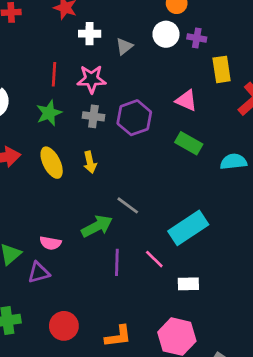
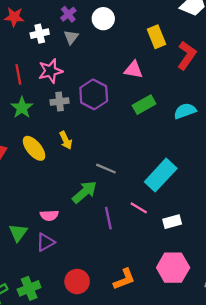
purple cross: (197, 38) -> (68, 14), moved, turned -35
green rectangle: (189, 143) -> (144, 105), turned -45

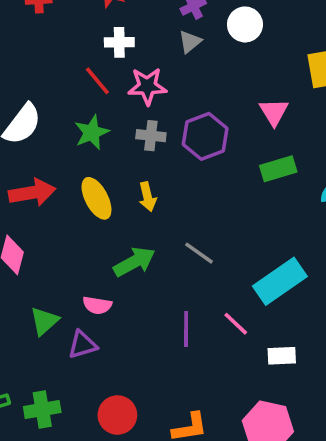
white cross: (40, 34) -> (119, 42), moved
pink triangle: (133, 70) -> (274, 112), turned 36
red line: (18, 74) -> (97, 81), turned -42
green arrow: (85, 192) -> (134, 262), moved

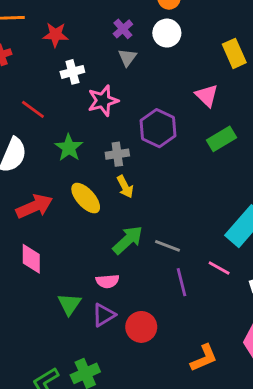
red line: (97, 81) -> (33, 109), moved
gray cross: (151, 136) -> (117, 154), moved
gray line: (199, 253) -> (168, 246), moved
red circle: (117, 415) -> (141, 327), moved

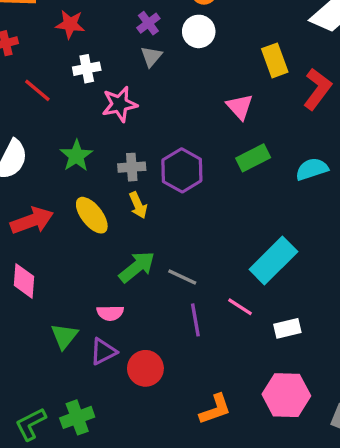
red line: (33, 109) -> (37, 90), moved
purple hexagon: (158, 128) -> (182, 170), moved

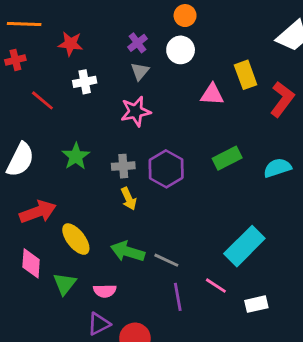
pink star: (120, 104) -> (136, 111), moved
pink triangle: (240, 107) -> (212, 94), moved, turned -45
yellow ellipse: (92, 215) -> (76, 239), moved
green arrow: (137, 267) -> (128, 252), turned -124
green triangle: (64, 336) -> (65, 284), moved

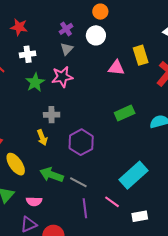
green star: (76, 156) -> (35, 82), moved
purple hexagon: (166, 169) -> (81, 142), moved
yellow arrow: (129, 199) -> (42, 138), moved

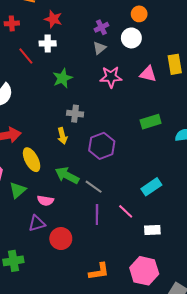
white cross: (28, 54) -> (48, 43), moved
pink star: (62, 77) -> (111, 77), moved
cyan rectangle: (133, 175) -> (151, 187), size x0.7

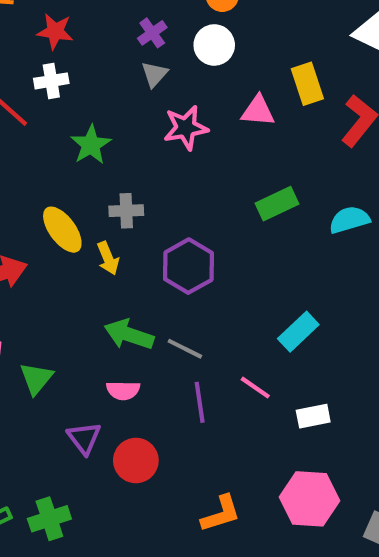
yellow ellipse: (32, 160) -> (62, 230), moved
pink semicircle: (45, 201) -> (123, 390), moved
purple triangle: (37, 223) -> (84, 438), turned -42

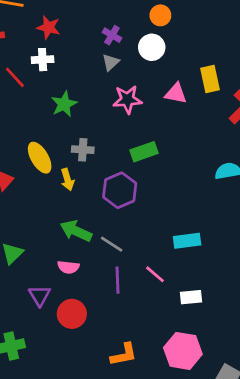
purple cross: (152, 33) -> (112, 35), turned -30
green rectangle: (277, 204) -> (144, 152), moved
cyan rectangle: (298, 332) -> (187, 241), turned 30

